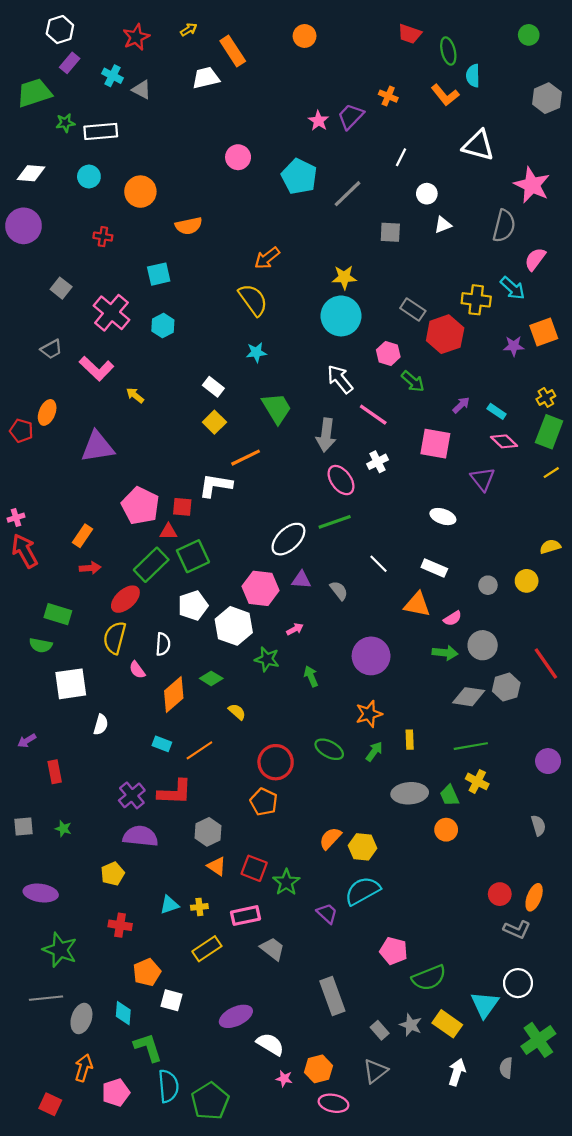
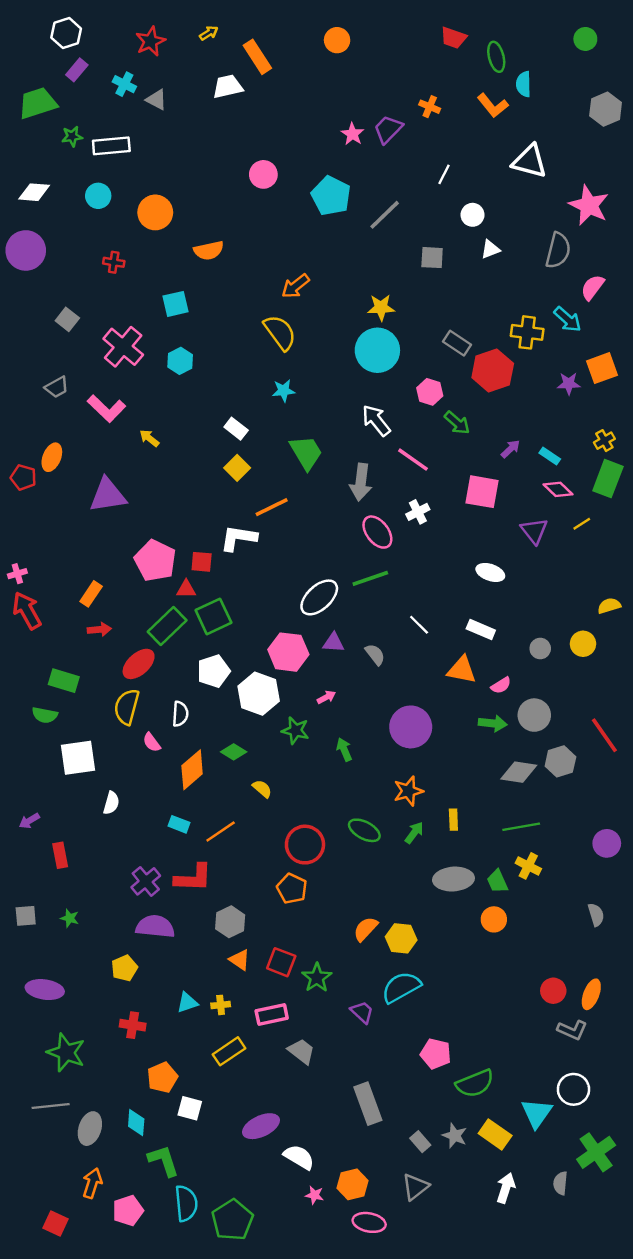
yellow line: (551, 473) -> (582, 524), moved

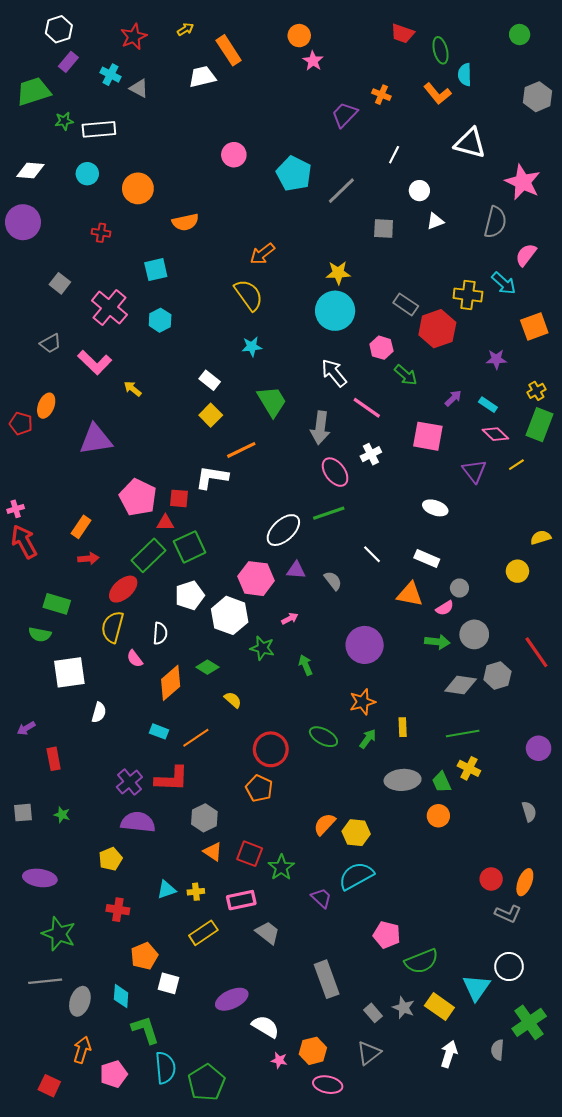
pink star: (352, 134) -> (313, 61), moved
purple star: (569, 384) -> (496, 359), moved
gray circle: (540, 649) -> (459, 588), moved

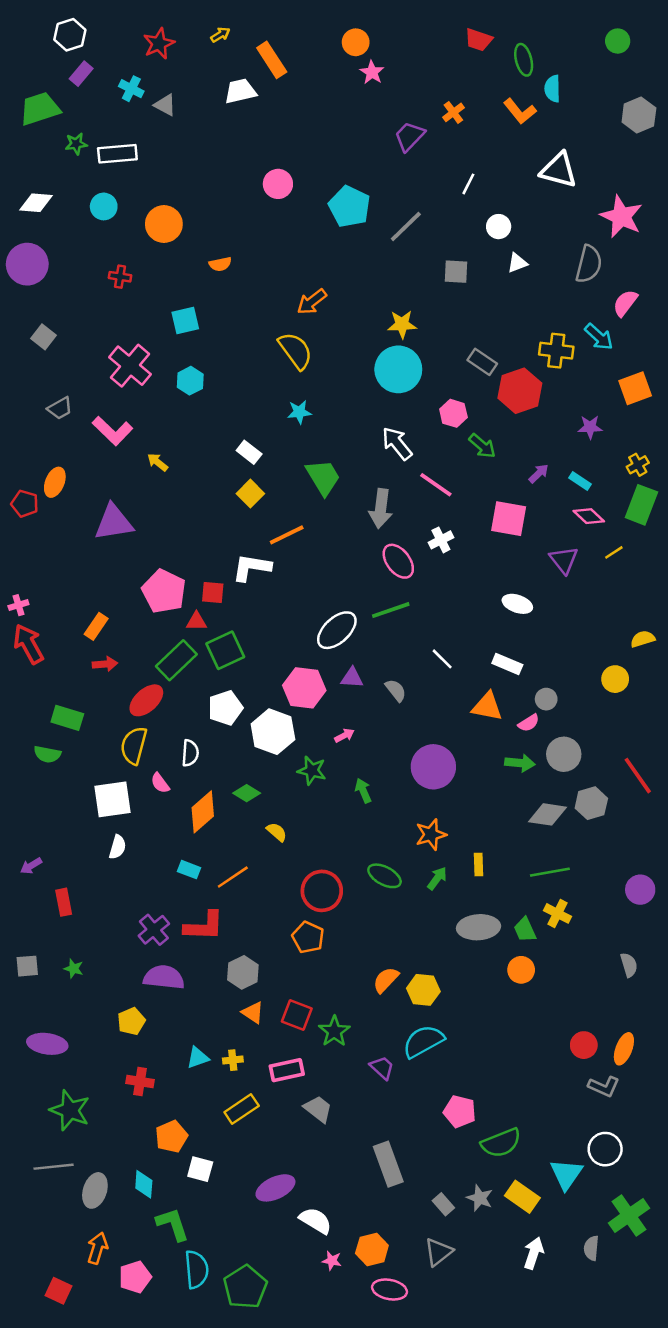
orange cross: (381, 95) -> (453, 112), turned 30
orange semicircle: (185, 222) -> (220, 264), size x0.7
gray square: (60, 283) -> (44, 337), moved
white square: (69, 672) -> (112, 799), moved

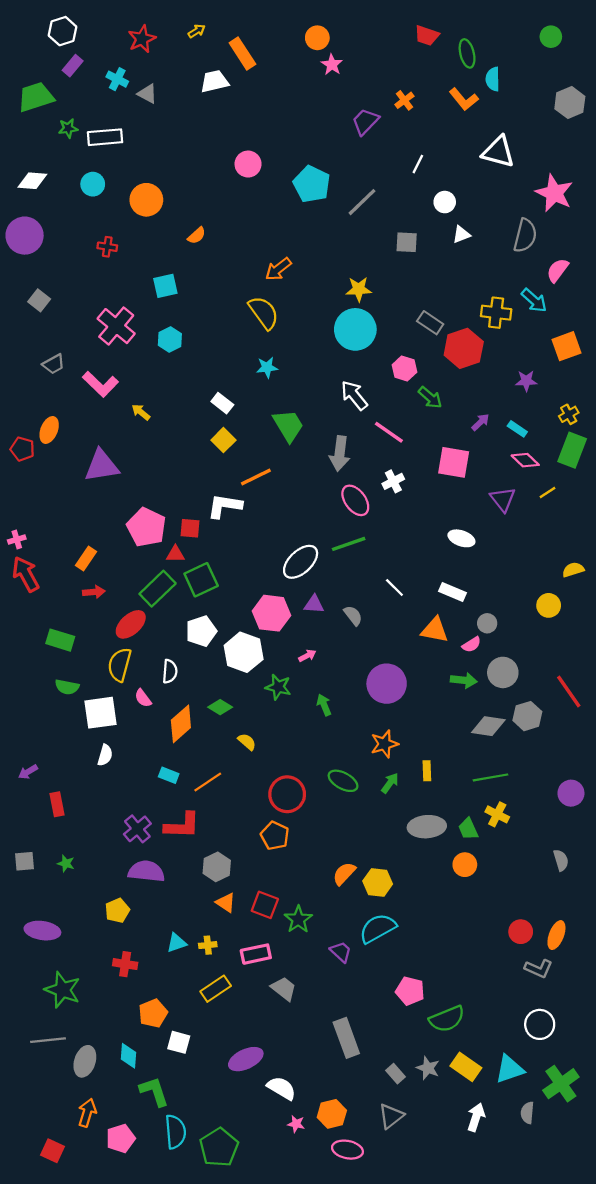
orange semicircle: (220, 264) -> (197, 236), turned -30
green semicircle: (47, 754) -> (67, 687), moved
cyan triangle: (566, 1174) -> (510, 1069), moved, turned 36

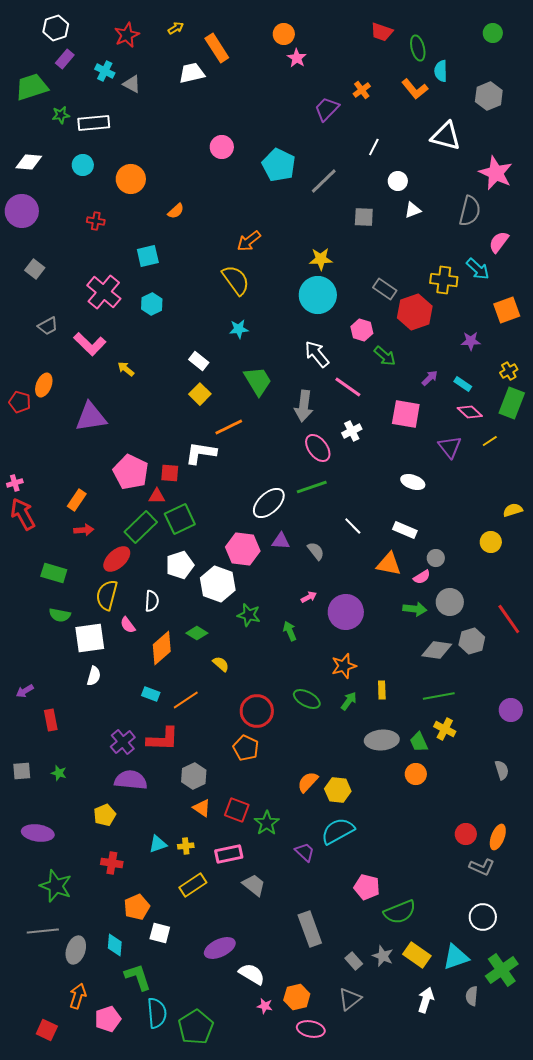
gray hexagon: (570, 103) -> (489, 96), moved
pink arrow: (307, 656) -> (309, 597), moved

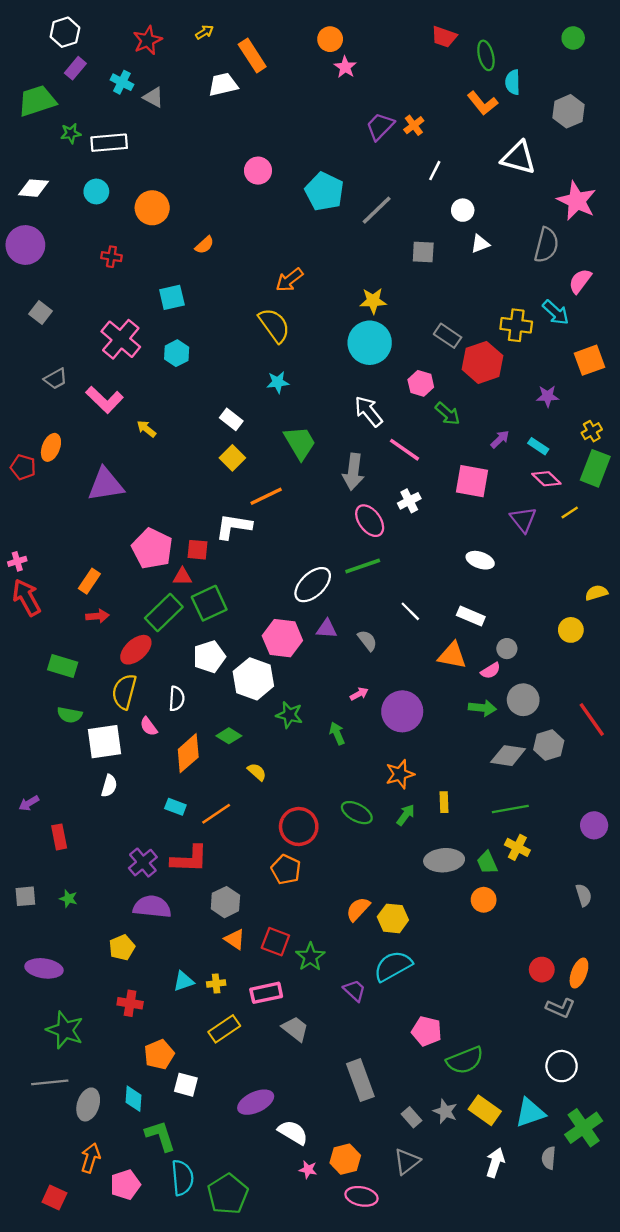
orange cross: (362, 90) -> (414, 125), moved

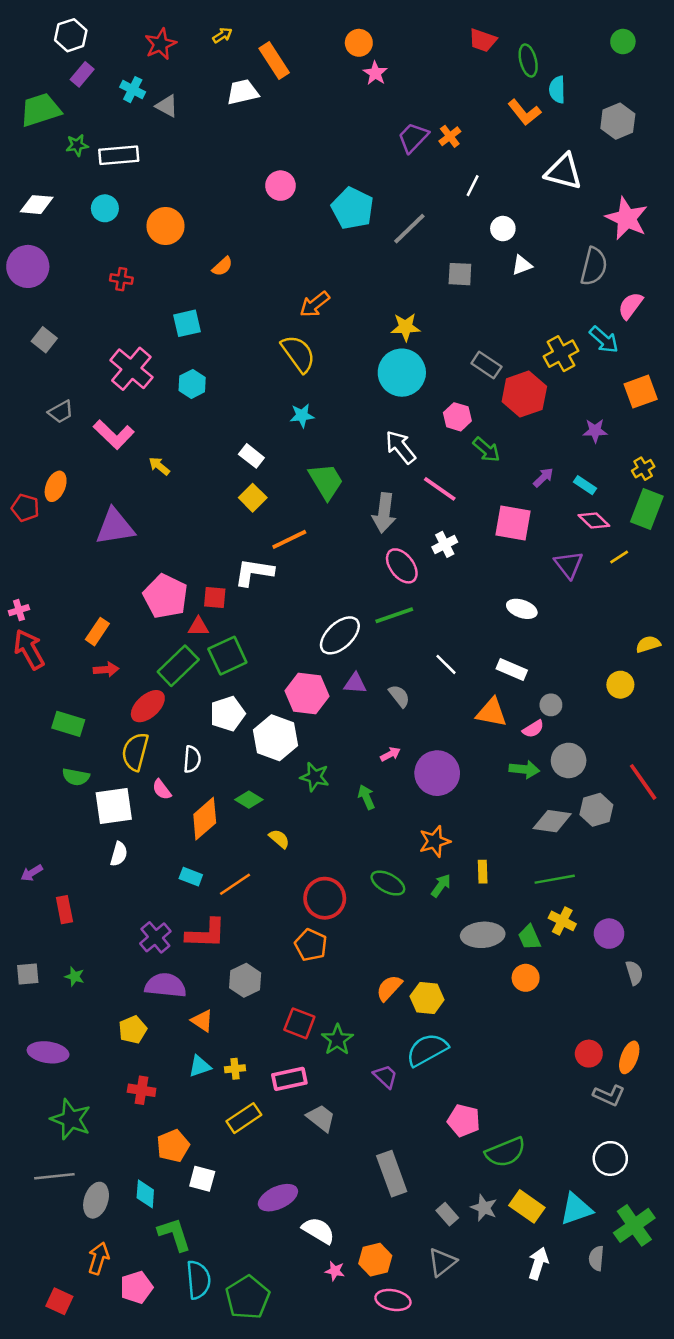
yellow cross: (516, 325) -> (561, 354), turned -36
purple circle: (594, 825) -> (609, 934), moved
orange triangle: (235, 939) -> (202, 1021), moved

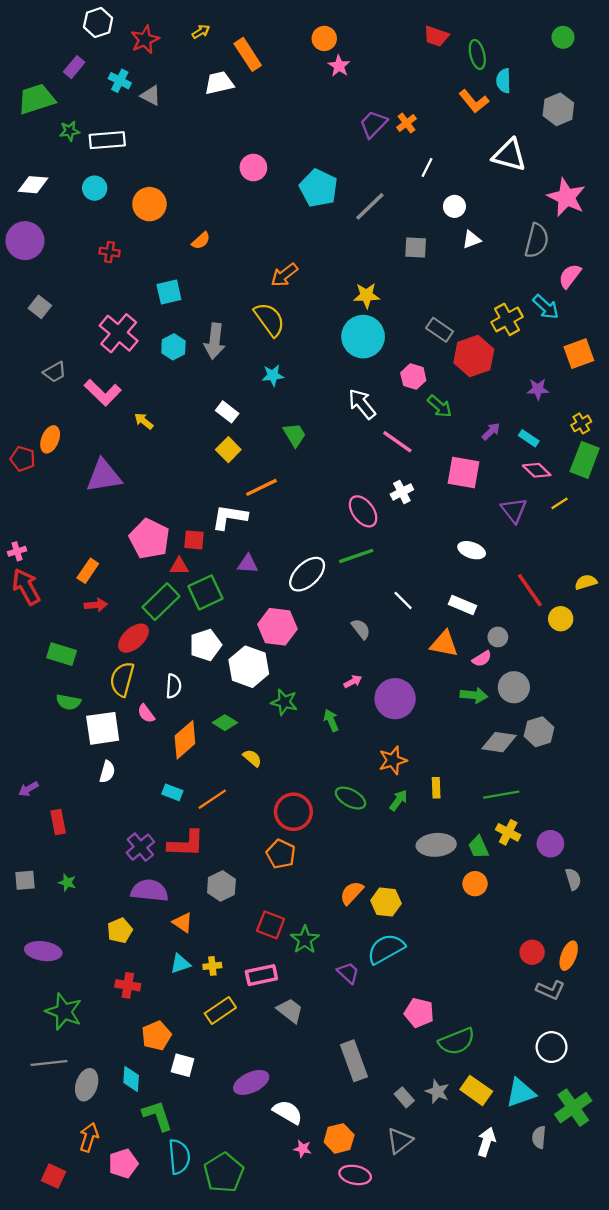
white hexagon: (71, 35) -> (98, 22), moved
green trapezoid: (326, 481) -> (295, 435), size x0.7
gray arrow: (384, 513) -> (215, 341), moved
purple triangle: (355, 683) -> (248, 564), moved
red line: (643, 782) -> (530, 590), moved

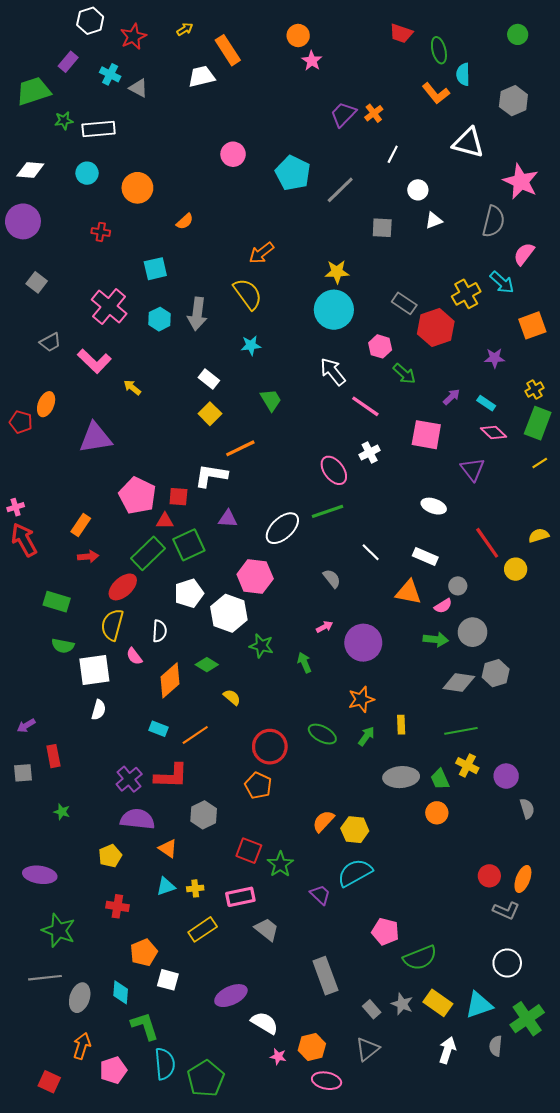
yellow line: (560, 503) -> (540, 463), moved
gray square: (25, 880) -> (23, 773), moved

